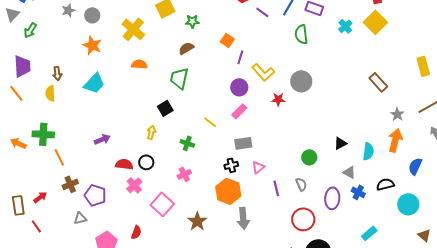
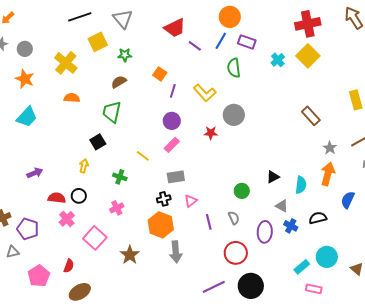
yellow L-shape: (263, 72) -> (205, 93), moved
cyan circle: (408, 204) -> (327, 257), moved

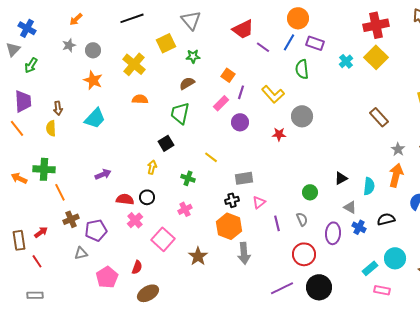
black line: (80, 17) -> (132, 18), moved
pink rectangle: (172, 145) -> (221, 103), moved
purple pentagon: (28, 229) -> (96, 230), turned -30

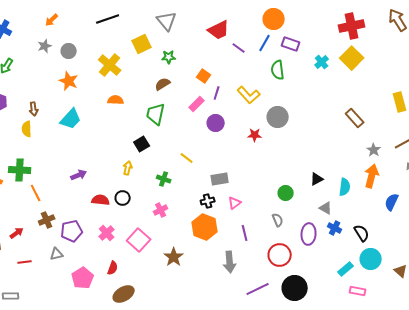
black semicircle: (386, 219) -> (362, 233), moved, turned 72
pink cross: (135, 220) -> (107, 233), moved
purple line: (277, 223) -> (245, 233), moved
gray arrow: (244, 253) -> (230, 262), moved
red line: (37, 261) -> (25, 262), moved, turned -64

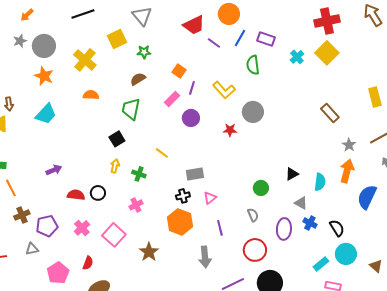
orange circle: (274, 19) -> (229, 14), moved
gray circle: (69, 51) -> (44, 46), size x1.5
yellow arrow: (128, 168) -> (115, 166), moved
blue semicircle: (392, 202) -> (367, 197), size x1.4

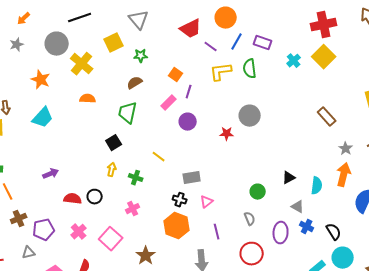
gray circle: (44, 46) -> (57, 44), moved
yellow L-shape: (224, 90) -> (221, 72), moved, turned 125
black cross: (183, 196) -> (180, 200), turned 32

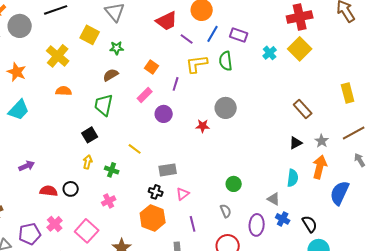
yellow square: (114, 43) -> (90, 35), turned -36
gray circle: (57, 44) -> (20, 26), moved
purple line: (189, 92) -> (176, 84), moved
black triangle: (289, 178) -> (296, 143), moved
purple pentagon: (44, 230) -> (30, 234), moved

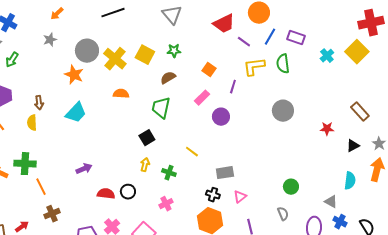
red cross: (300, 17) -> (371, 23), moved
gray circle: (20, 26) -> (87, 51), moved
yellow square: (90, 35) -> (145, 55), moved
red star: (203, 126) -> (327, 129), moved

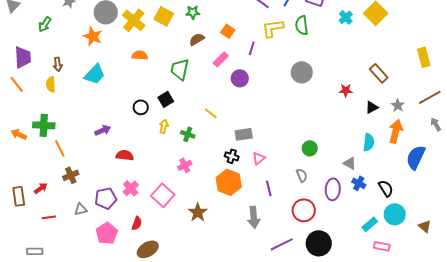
green arrow: (12, 60) -> (45, 24), moved
brown semicircle: (168, 78) -> (197, 39), moved
black circle: (128, 192) -> (141, 107), moved

